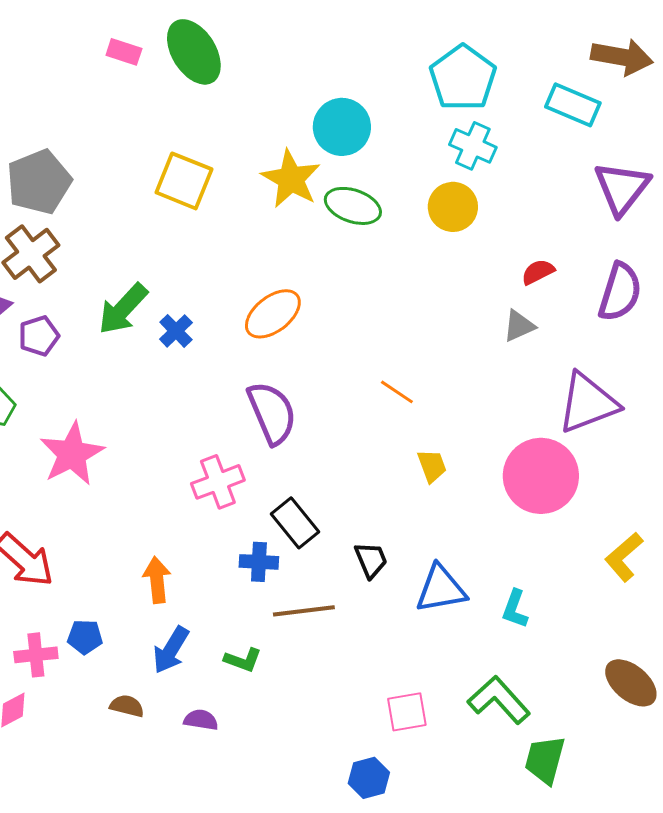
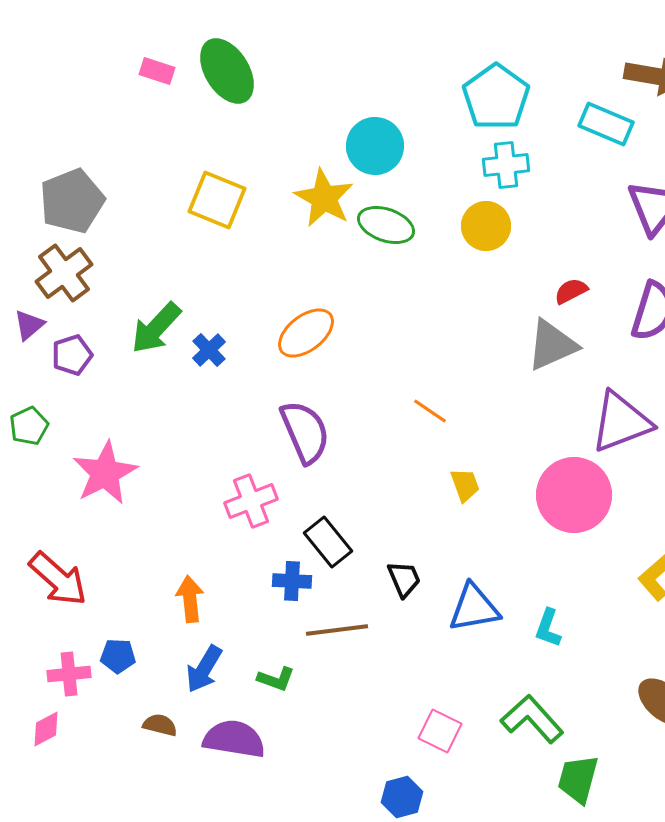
cyan cross: (473, 146) -> (506, 165), turned -30
gray triangle: (519, 326) -> (552, 345), size x1.6
pink square: (407, 712) -> (440, 731), turned 36
purple semicircle: (201, 720) -> (234, 739), size x1.8

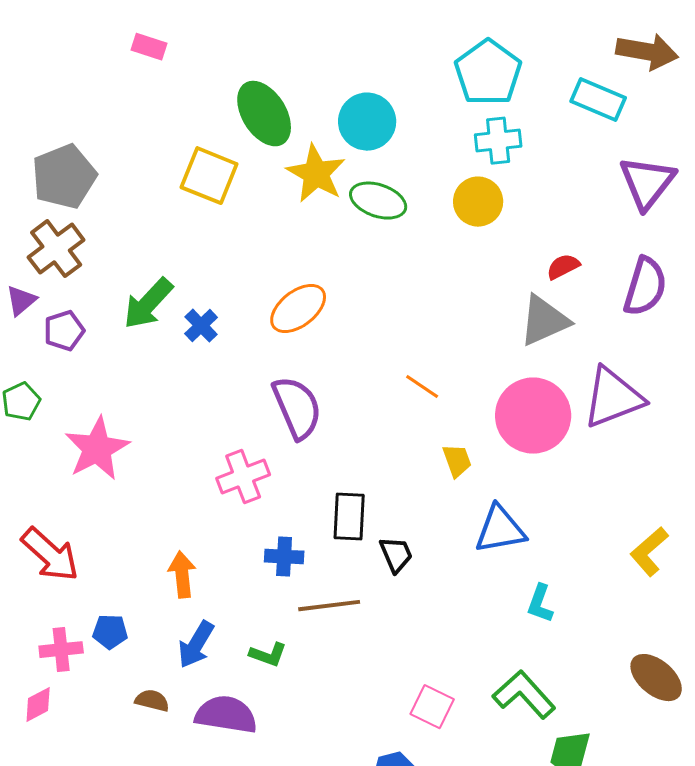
green ellipse: (227, 71) -> (264, 114), moved
pink circle: (574, 495) -> (533, 416), moved
black rectangle: (328, 542) -> (349, 517), moved, turned 42
blue triangle: (474, 608) -> (500, 530), moved

